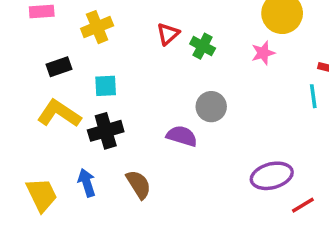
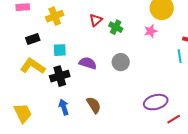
purple semicircle: (182, 136) -> (88, 63), moved
blue arrow: (87, 183) -> (64, 107), moved
brown semicircle: (139, 184) -> (94, 105), moved

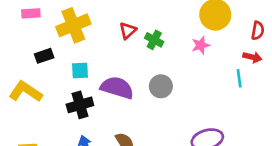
yellow cross: (55, 16) -> (73, 25), size x1.4
purple semicircle: (88, 63) -> (117, 88), size x1.4
yellow L-shape: (33, 66) -> (26, 92), moved

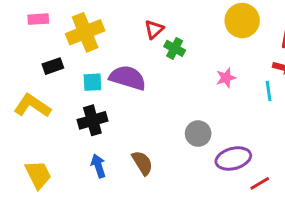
red triangle: (128, 31) -> (154, 29), moved
pink star: (201, 45) -> (226, 78), moved
gray circle: (161, 86) -> (198, 134), moved
purple semicircle: (117, 88) -> (128, 78), moved

